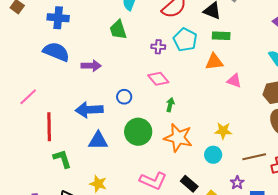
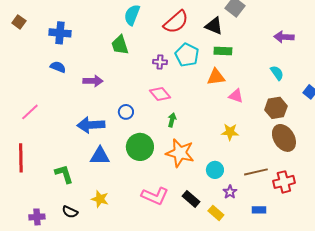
blue semicircle: (56, 52) -> (58, 67), size x0.6
red line: (49, 127) -> (21, 158), moved
yellow star: (223, 131) -> (230, 132), moved
purple star: (237, 183) -> (230, 192), moved

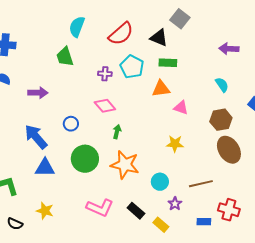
blue arrow: (91, 125) -> (36, 137), turned 52
red cross: (284, 182) -> (229, 210), moved, turned 30

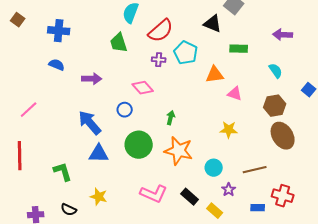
red semicircle: (121, 34) -> (161, 31), moved
green rectangle: (168, 63) -> (239, 49), moved
pink diamond: (105, 106) -> (143, 88), moved

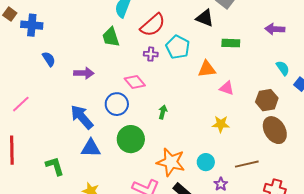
blue cross: (59, 31) -> (32, 25), moved
blue semicircle: (57, 65) -> (49, 59), turned 35
cyan semicircle: (276, 71) -> (283, 68), moved
blue circle: (125, 110) -> (117, 104), size x1.5
orange star: (179, 151) -> (171, 162), moved

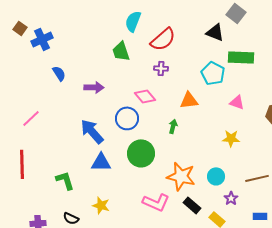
blue cross: (32, 25) -> (42, 39), turned -30
green rectangle: (231, 43) -> (241, 57), size x1.4
cyan pentagon: (178, 47) -> (213, 73), moved
orange triangle: (207, 69) -> (189, 100), moved

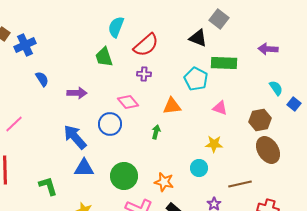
green circle: (141, 153) -> (124, 176), moved
orange star: (181, 176) -> (164, 182), size x0.7
cyan circle: (216, 176) -> (199, 168), moved

